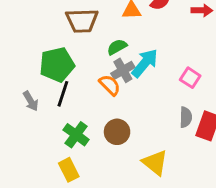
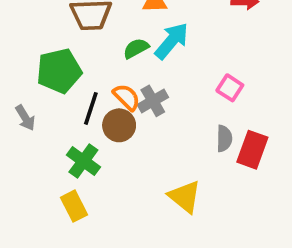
cyan arrow: (145, 63) -> (172, 41), moved
gray cross: (123, 70) -> (153, 101), moved
black line: (63, 94) -> (91, 108), moved
brown circle: (117, 132) -> (119, 125), moved

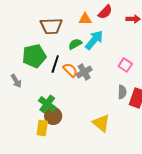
black line: (91, 108) -> (55, 64), moved
brown circle: (119, 125) -> (53, 116), moved
yellow rectangle: (74, 206) -> (42, 128), turned 35

